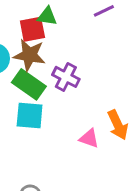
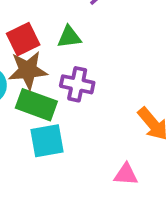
green triangle: (47, 16) -> (69, 37), moved
pink triangle: (89, 138) -> (126, 174), moved

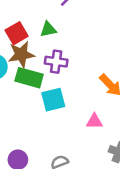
cyan square: (47, 141) -> (53, 100), moved

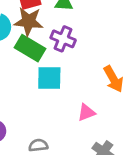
pink triangle: (94, 121) -> (86, 112), turned -36

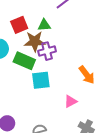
brown star: (29, 21) -> (35, 41), moved
purple cross: (63, 39) -> (47, 51), turned -30

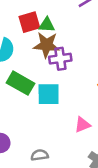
green triangle: (44, 25) -> (47, 25), moved
green rectangle: (24, 61) -> (21, 83), moved

